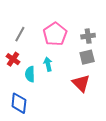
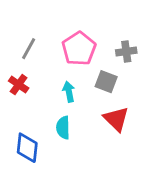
gray square: (87, 57) -> (106, 82), moved, turned 35
cyan semicircle: (30, 74) -> (63, 128), moved

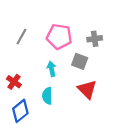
pink pentagon: (79, 49) -> (59, 37), turned -30
red cross: (19, 85) -> (14, 82), moved
blue diamond: (27, 148) -> (20, 111), turned 45

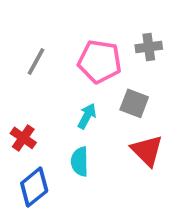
gray cross: (95, 39) -> (149, 47), moved
cyan arrow: (52, 69) -> (87, 116), turned 40

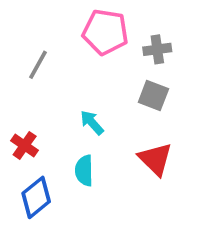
pink pentagon: (100, 62) -> (105, 32), moved
gray square: (134, 103) -> (153, 96), moved
cyan arrow: (87, 116) -> (92, 122), turned -70

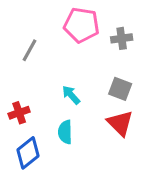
gray square: (153, 96) -> (120, 89), moved
red cross: (25, 146) -> (19, 113), turned 36

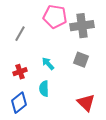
gray cross: (122, 38) -> (82, 26), size x1.6
red cross: (19, 113) -> (20, 72), moved
red triangle: (120, 123) -> (86, 103), moved

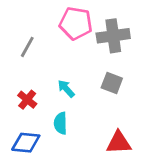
red cross: (20, 72) -> (27, 100), turned -32
blue diamond: (19, 103) -> (26, 143), turned 45
red triangle: (86, 103) -> (119, 143), turned -48

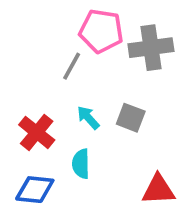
gray line: (27, 47) -> (72, 66), moved
gray square: (112, 83) -> (131, 118), moved
red cross: (27, 100) -> (37, 132), size x1.4

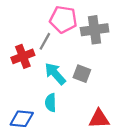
cyan arrow: (88, 118) -> (55, 74), size x1.5
red cross: (37, 132) -> (23, 56), moved, turned 30

